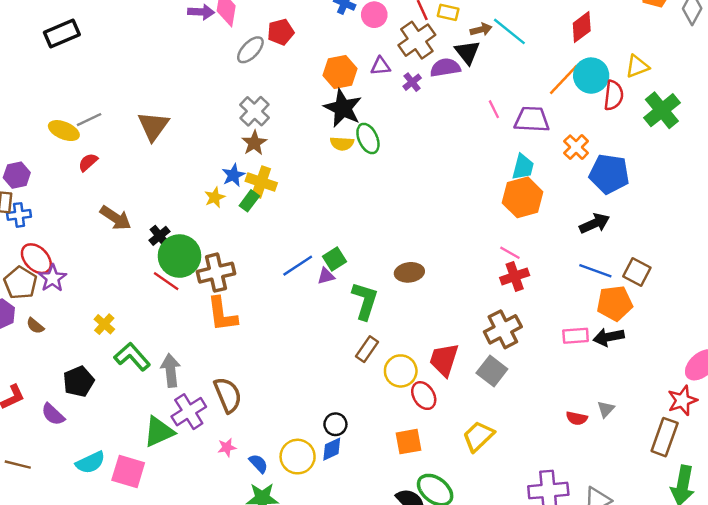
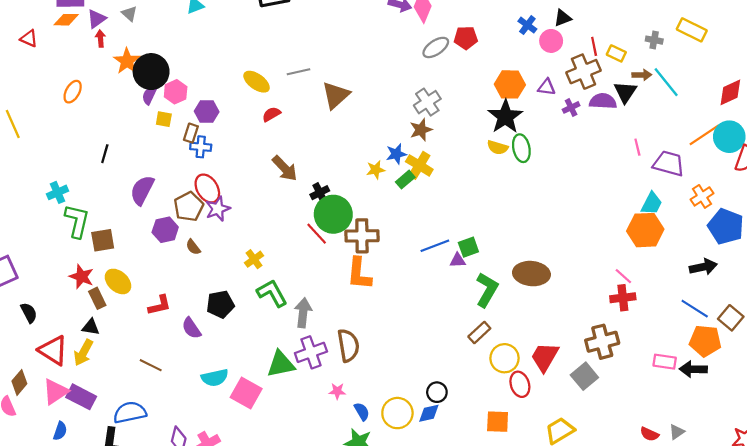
gray line: (89, 120) -> (298, 72), moved
brown ellipse: (409, 272) -> (531, 274), size x1.4

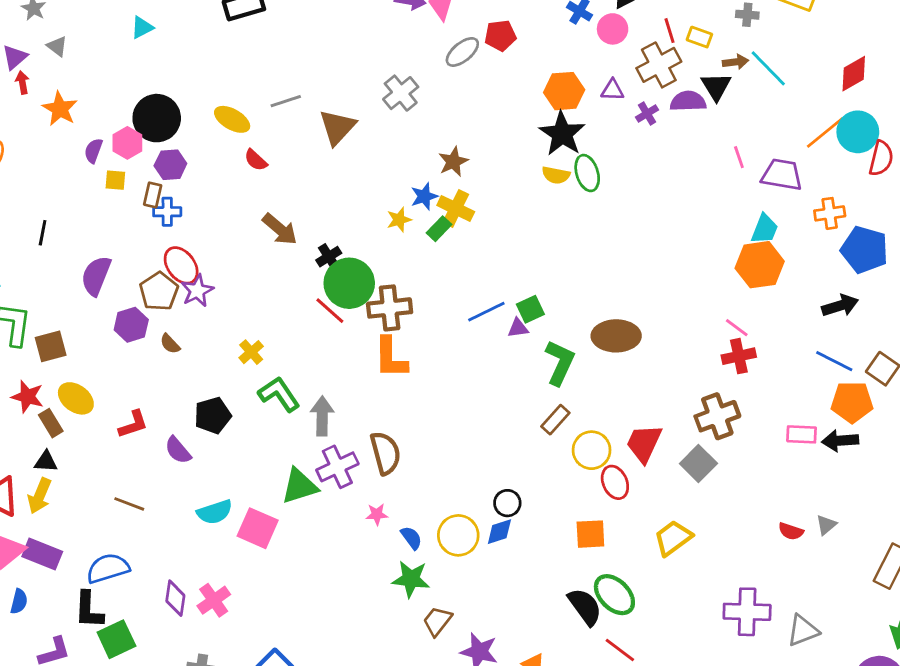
black circle: (151, 72) -> (157, 118), moved
gray cross: (427, 102) -> (401, 93), moved
red semicircle: (271, 114) -> (256, 160), turned -102
orange cross: (702, 196) -> (830, 213), turned 30

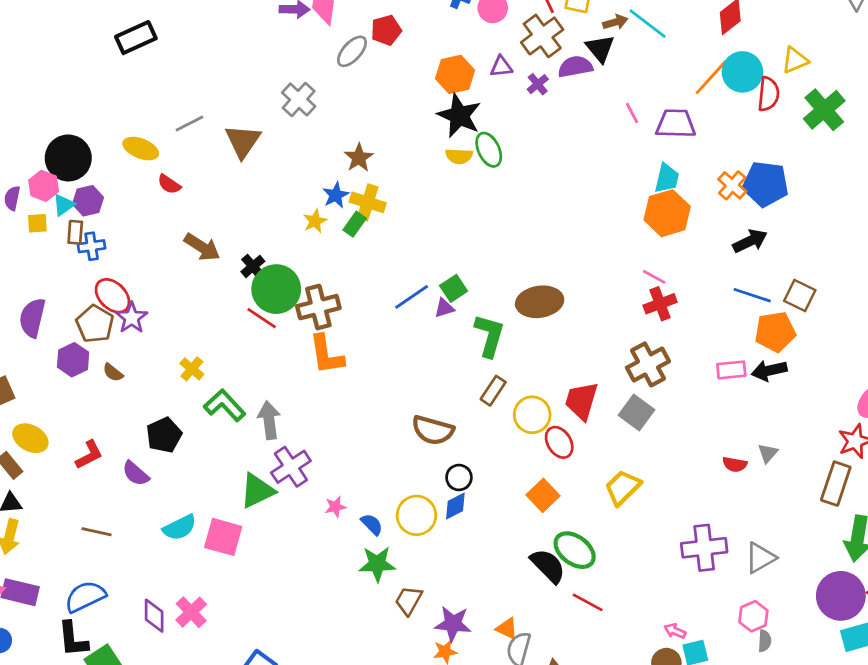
cyan triangle: (142, 27) -> (64, 205), moved
orange cross: (830, 213) -> (732, 185), moved, turned -32
brown semicircle: (385, 453) -> (433, 430), moved, turned 129
orange square: (590, 534) -> (543, 495), turned -32

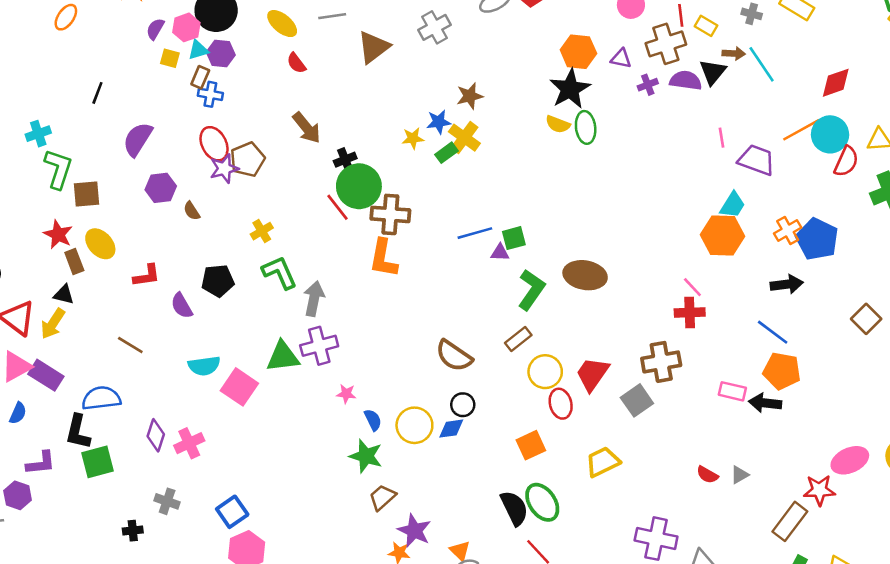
brown square: (800, 295) -> (866, 319), moved
brown pentagon: (95, 324) -> (248, 159), moved

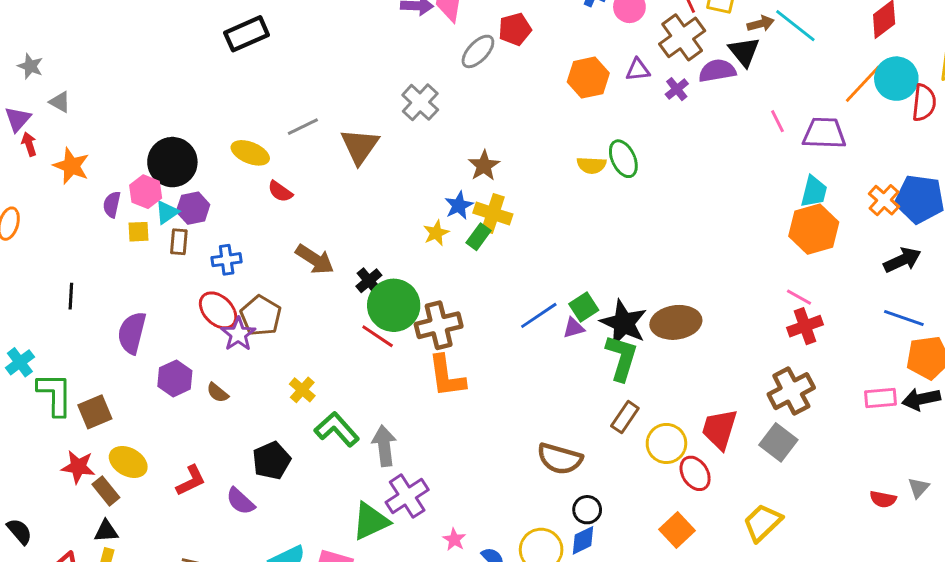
black star: (570, 89) -> (624, 323), moved
blue cross: (210, 94) -> (227, 260), moved
pink star: (346, 394) -> (454, 539), turned -30

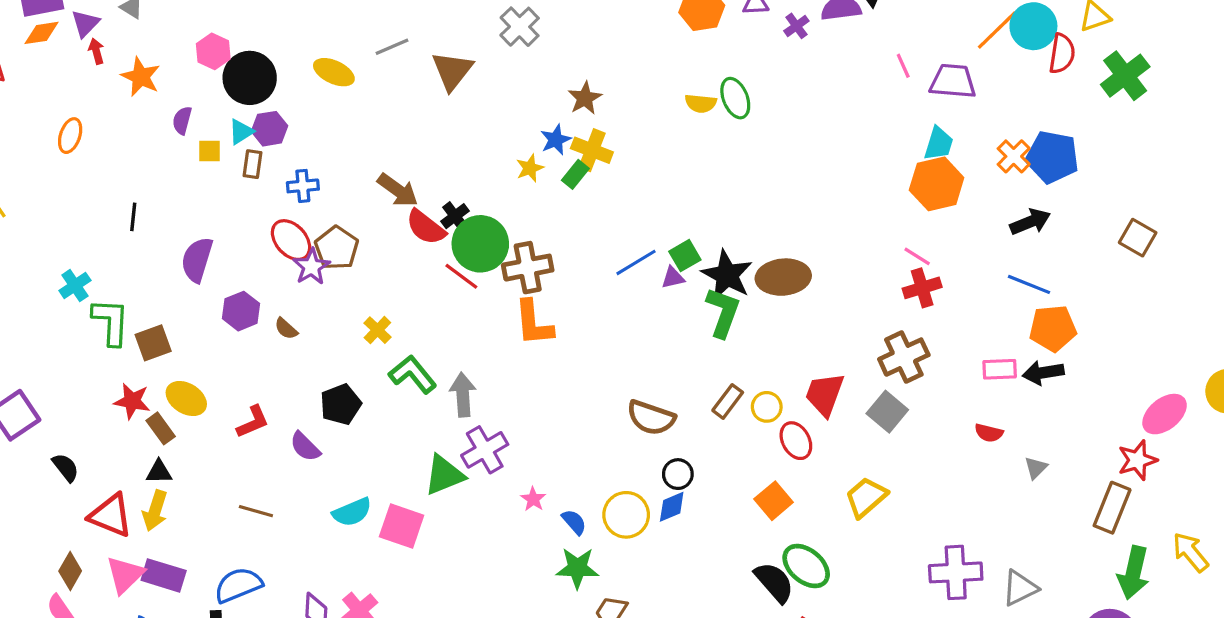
pink hexagon: (146, 192) -> (213, 51), moved
red semicircle: (280, 192) -> (426, 227), moved, size x1.5
brown rectangle: (625, 417) -> (728, 401), moved
yellow circle: (666, 443) -> (767, 407), size x0.7
red semicircle: (883, 499) -> (989, 433), moved

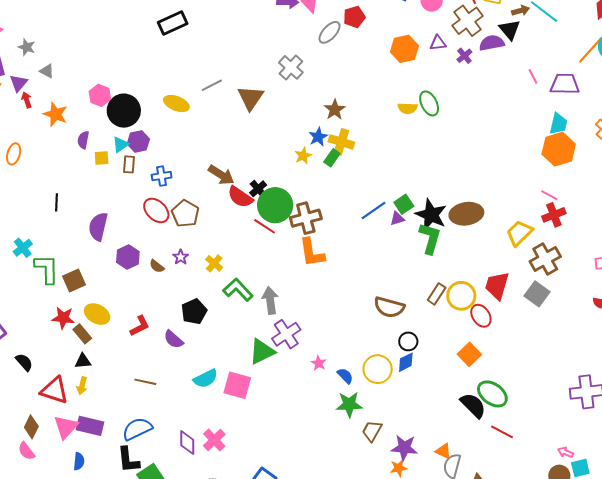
purple star: (311, 267) -> (181, 257), moved, size x0.7
yellow circle: (767, 407) -> (461, 296), size x1.5
yellow trapezoid: (866, 497) -> (519, 233), moved
yellow arrow: (155, 511) -> (82, 386), size x0.7

